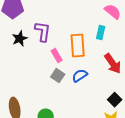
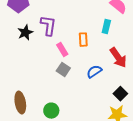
orange rectangle: (78, 46) -> (83, 40), size x0.6
blue semicircle: (80, 76) -> (94, 72), moved

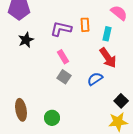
purple L-shape: (48, 26) -> (61, 29), moved, turned -85
orange rectangle: (83, 40) -> (85, 25), moved
red arrow: (118, 58) -> (108, 58), moved

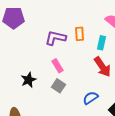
black star: (26, 40) -> (29, 80), moved
blue semicircle: (95, 79) -> (91, 98), moved

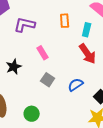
purple L-shape: (56, 38) -> (25, 25), moved
gray square: (59, 86) -> (48, 80), moved

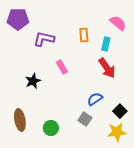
gray square: (48, 80) -> (85, 119), moved

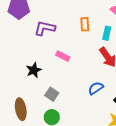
pink rectangle: (62, 67) -> (63, 56), turned -32
gray square: (85, 119) -> (52, 94), moved

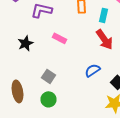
black star: (34, 70) -> (26, 43), moved

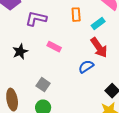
cyan rectangle: (104, 15) -> (98, 24), turned 40
blue semicircle: (92, 70) -> (86, 67), moved

